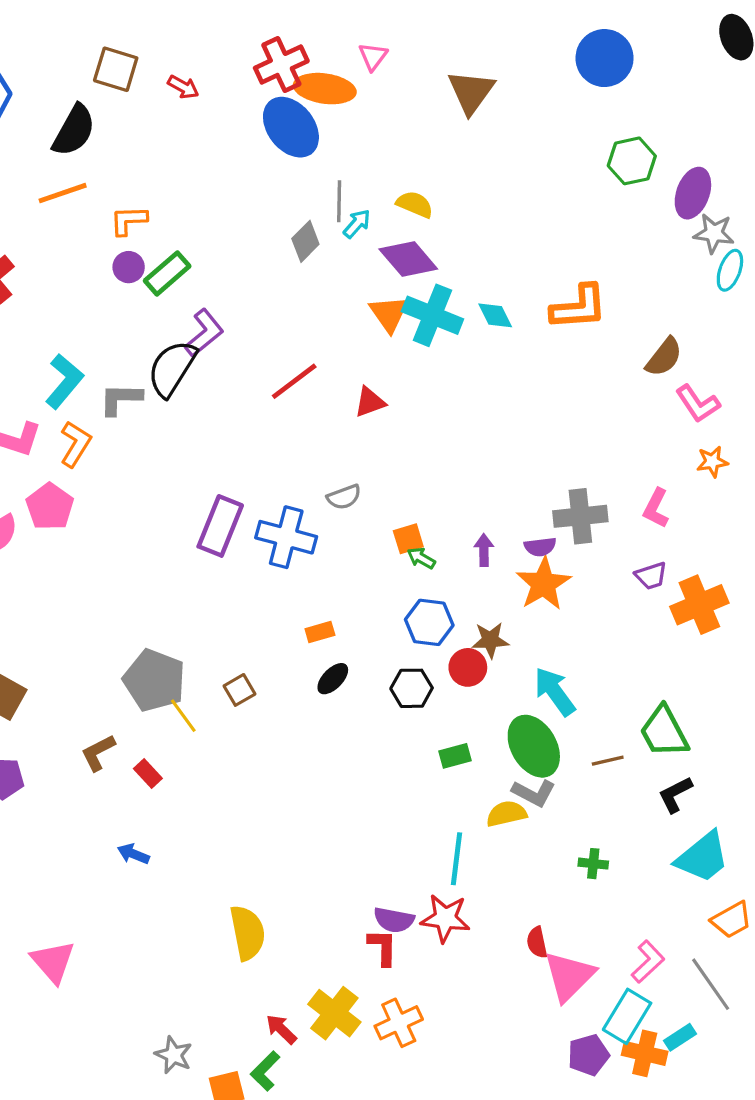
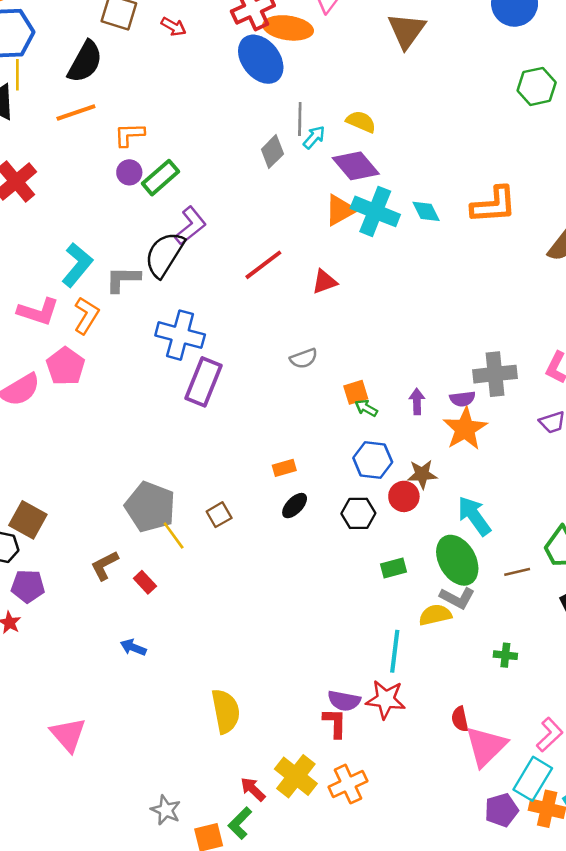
orange triangle: (389, 314) -> (340, 210), turned 36
blue cross: (286, 537) -> (180, 335), moved

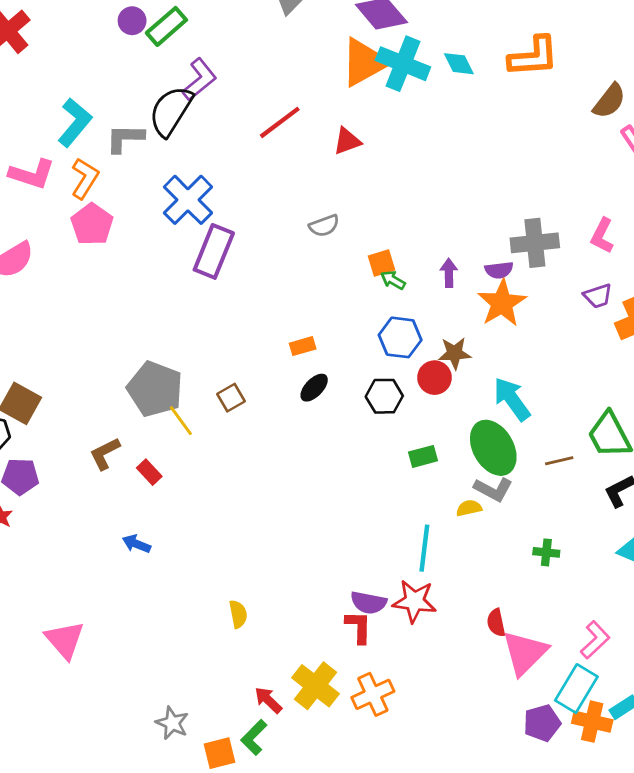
orange triangle: (340, 210) -> (364, 62), size x1.4
blue cross: (180, 335) -> (188, 200), turned 30
pink pentagon: (66, 366) -> (92, 224), moved
yellow semicircle: (435, 615) -> (469, 508), size x0.7
yellow semicircle: (226, 711) -> (238, 614), size x0.6

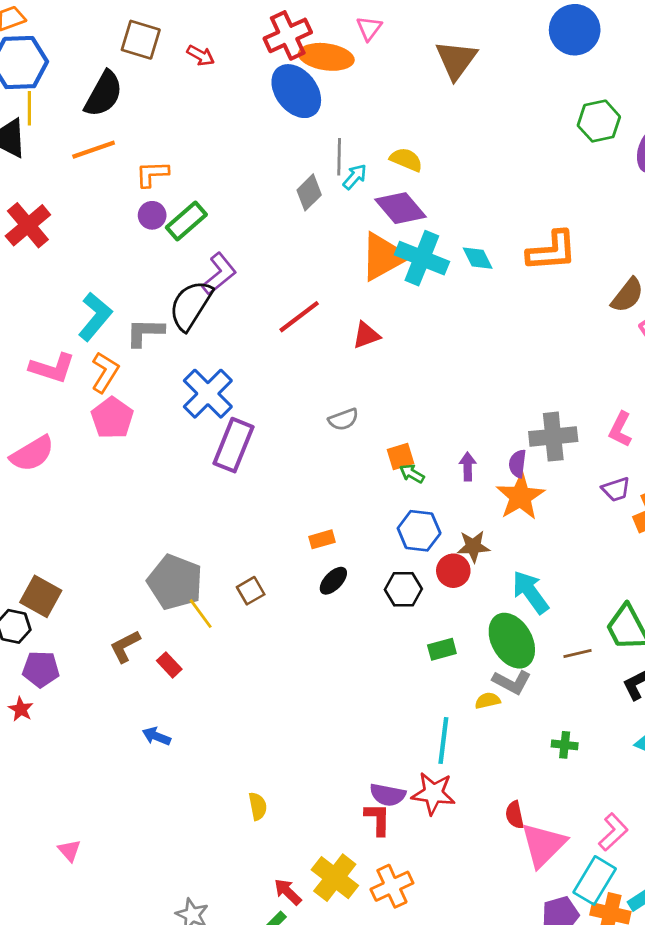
purple semicircle: (499, 270) -> (518, 464), turned 104
pink triangle: (65, 640) -> (69, 850), moved, size x0.6

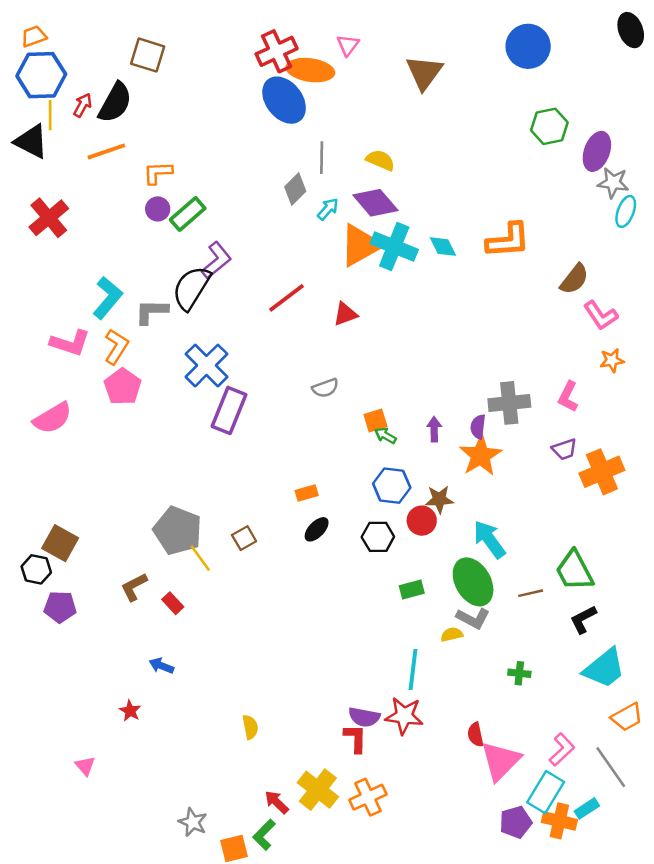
red arrow: (201, 55) -> (83, 105), moved, turned -90
cyan arrow: (355, 177) -> (328, 209), moved
red star: (21, 709) -> (130, 711), moved

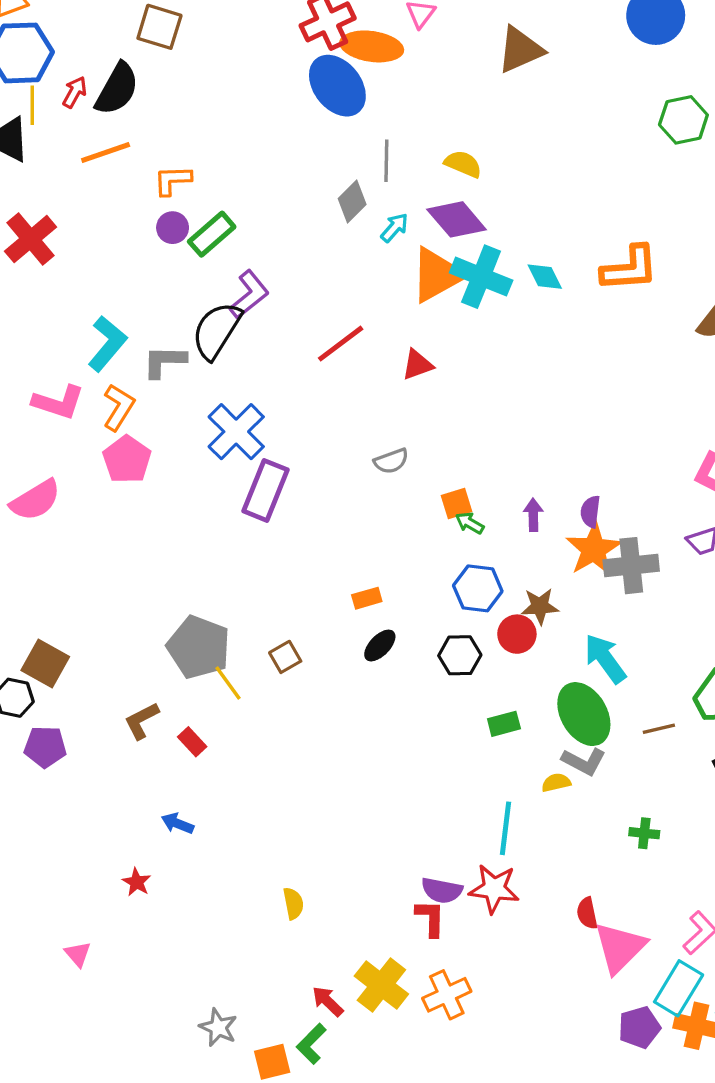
brown triangle: (424, 73) -> (520, 50), turned 30
gray cross: (509, 403) -> (631, 566), moved

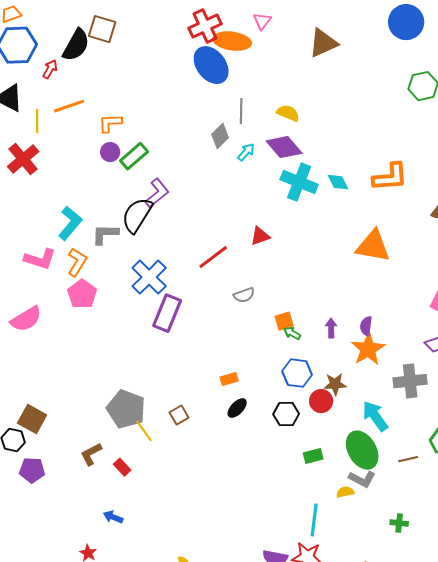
black semicircle: (117, 89) -> (76, 45), moved
yellow line: (32, 105) -> (37, 121), moved
orange triangle: (437, 275) -> (373, 246), moved, turned 39
red line: (341, 344) -> (213, 257), moved
gray cross: (631, 566) -> (410, 381), moved

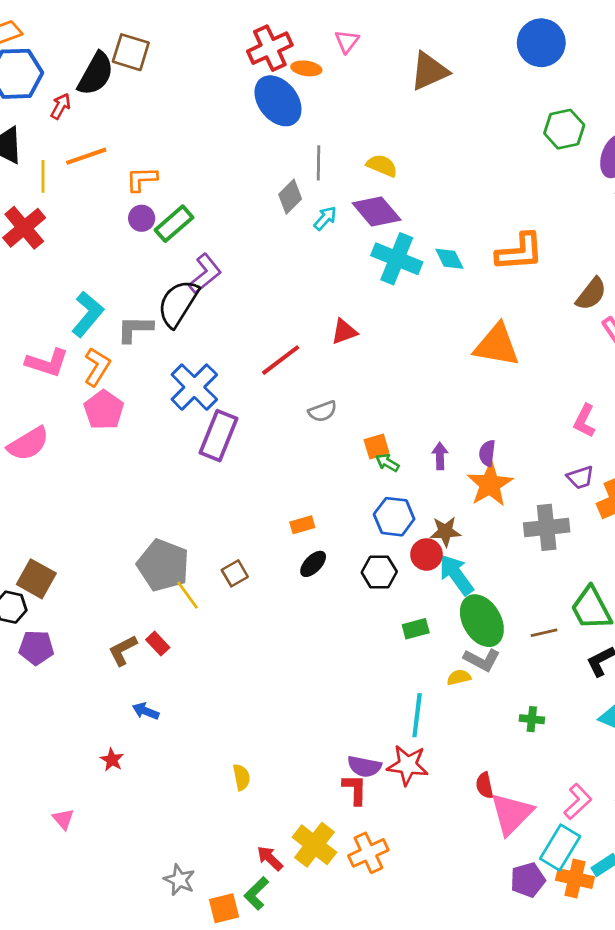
orange ellipse: (232, 41) -> (306, 68), size x0.6
cyan arrow: (375, 416) -> (456, 575), moved
brown L-shape: (91, 454) -> (123, 650), moved

